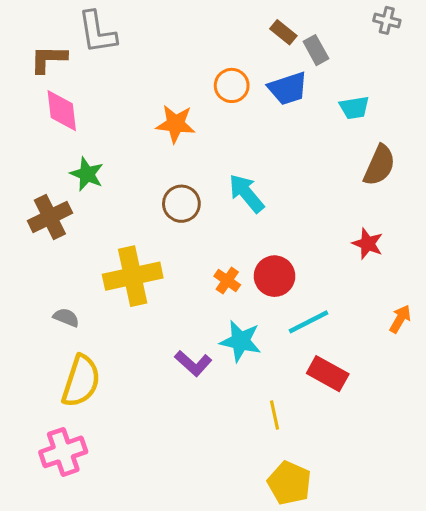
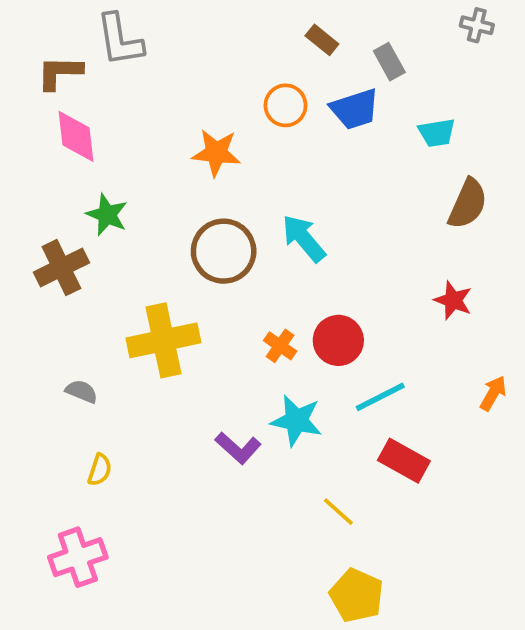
brown rectangle: (283, 32) -> (322, 40), moved
brown circle: (181, 204) -> (224, 251), size x1.4
yellow semicircle: (81, 381) -> (100, 470), size x0.5
yellow line: (275, 415) -> (338, 512), turned -36

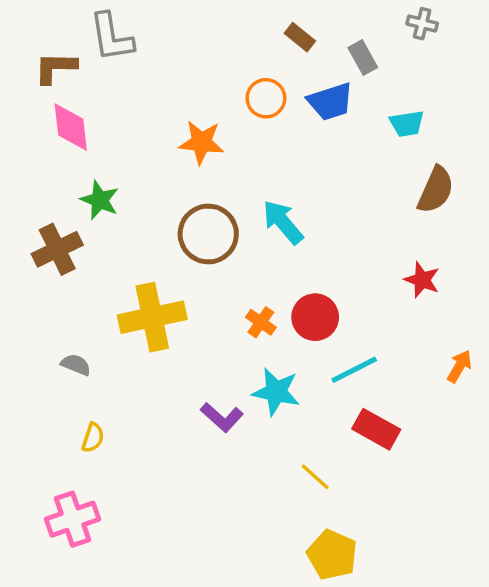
gray cross: (477, 25) -> (422, 24), moved

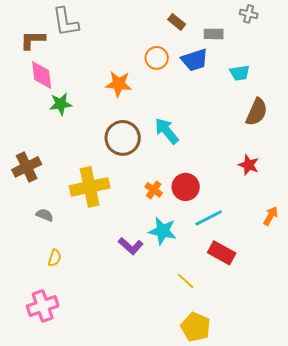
gray rectangle: (363, 58) -> (214, 34), turned -60
green star: (100, 200) -> (61, 104), moved, turned -30
brown cross: (57, 249) -> (27, 167), moved

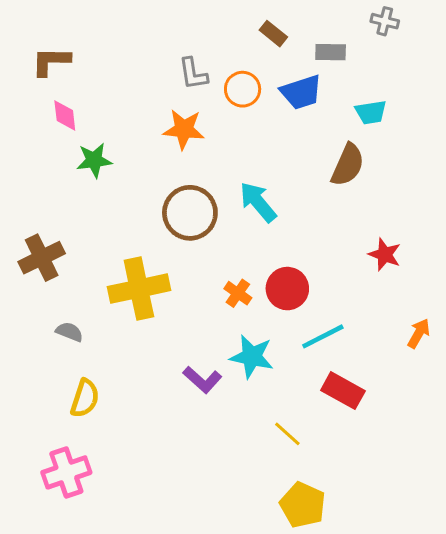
gray L-shape: (66, 22) -> (193, 74), moved, size x0.7
pink diamond: (42, 75) -> (65, 115), size x0.7
brown semicircle: (257, 112) -> (348, 165), moved
yellow semicircle: (55, 258) -> (85, 398), size x1.4

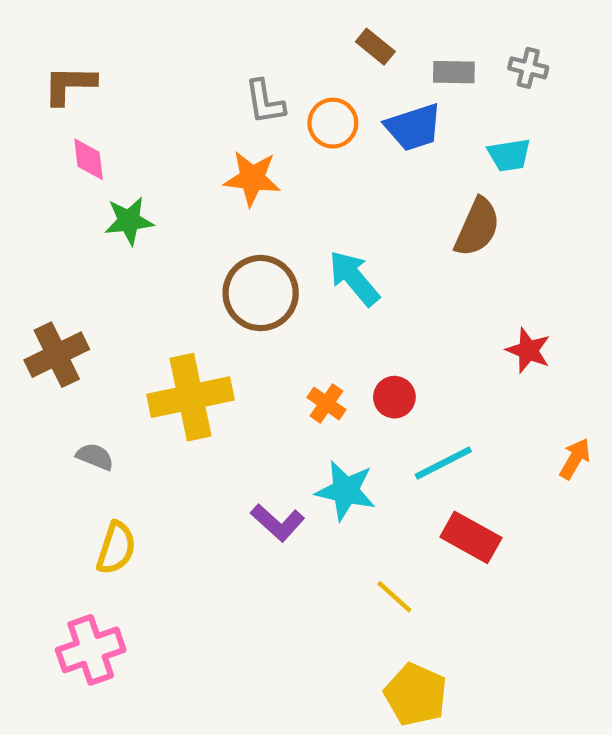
gray cross: (385, 21) -> (528, 68), moved
red circle: (287, 289) -> (394, 397), size x0.7

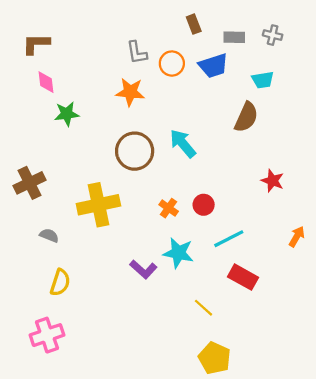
brown rectangle: (375, 47) -> (194, 24), turned 30

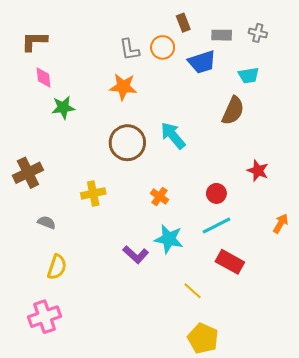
orange circle: (172, 64) -> (163, 47), moved
yellow cross: (98, 205) -> (93, 193), size x0.6
red circle: (204, 205) -> (216, 193), moved

